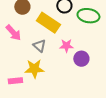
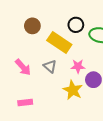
pink arrow: (13, 33) -> (23, 67), moved
yellow star: (34, 69) -> (73, 90), moved, turned 30

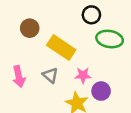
black circle: (76, 25) -> (91, 15), moved
pink arrow: (23, 67) -> (19, 77), turned 30

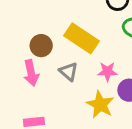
brown circle: (30, 28) -> (41, 46), moved

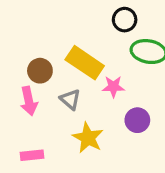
pink star: (107, 71) -> (113, 87), moved
yellow star: (100, 105) -> (88, 138), moved

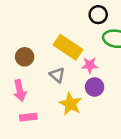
brown circle: (40, 71) -> (25, 57), moved
pink arrow: (29, 101) -> (20, 91), moved
purple circle: (137, 120) -> (95, 87), moved

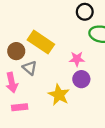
yellow rectangle: (68, 47) -> (41, 42), moved
gray triangle: (57, 75) -> (30, 68), moved

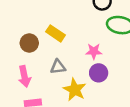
yellow rectangle: (41, 42) -> (56, 33), size x0.7
gray triangle: (30, 68) -> (58, 67), moved, turned -48

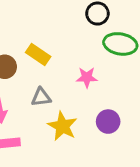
purple circle: (99, 73) -> (108, 122), moved

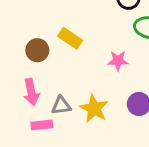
gray triangle: (41, 97) -> (61, 106), moved

